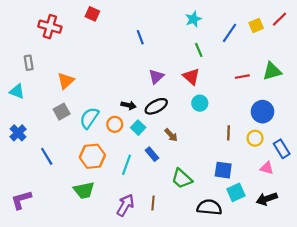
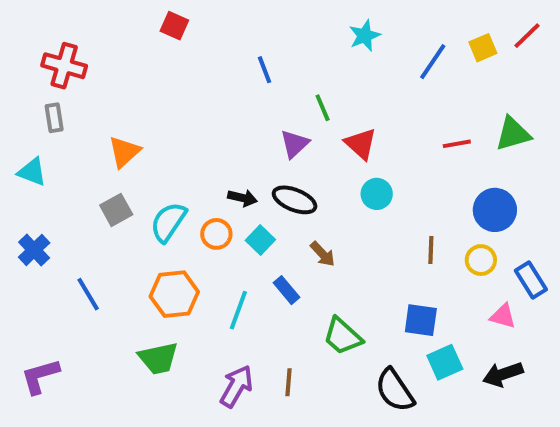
red cross: (50, 27) -> (64, 66), moved
green line: (199, 50) -> (323, 108), moved
black ellipse: (156, 106) -> (295, 200), turned 50
black semicircle: (209, 207) -> (395, 390), turned -130

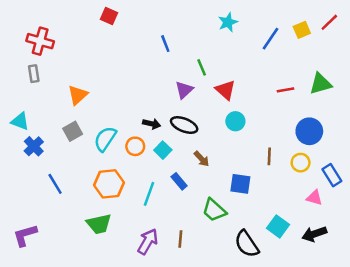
cyan triangle: (32, 172) -> (20, 121), moved
blue cross: (34, 250) -> (34, 146), moved
blue square: (421, 320) -> (240, 184), moved
cyan square: (445, 362) -> (278, 226), turned -30

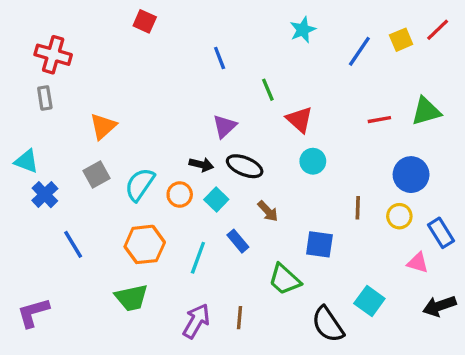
purple triangle: (184, 90) -> (225, 126), moved
black arrow: (314, 234) -> (439, 306), moved

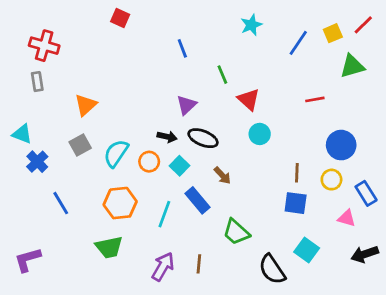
green triangle: (426, 111) -> (352, 66), moved
blue rectangle: (238, 241) -> (197, 200), size x1.4
blue square: (319, 244) -> (296, 203), moved

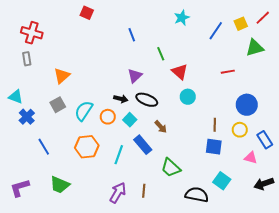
green trapezoid: (109, 247) -> (60, 185), moved, turned 35
black semicircle: (272, 269) -> (197, 195), turned 135

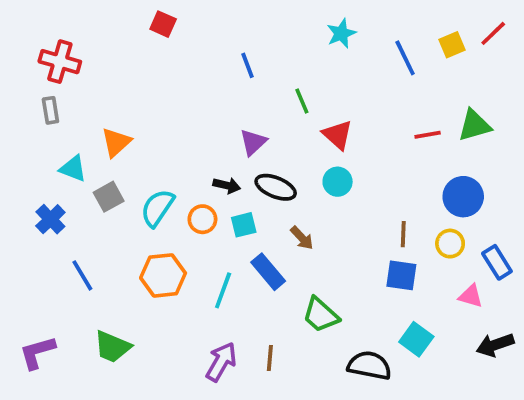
blue line: (216, 31) -> (405, 58), turned -60
green triangle: (255, 48) -> (474, 125), moved
cyan triangle: (16, 97) -> (73, 169), moved
cyan circle: (188, 97) -> (338, 182), moved
cyan square: (130, 120) -> (244, 225), turned 32

